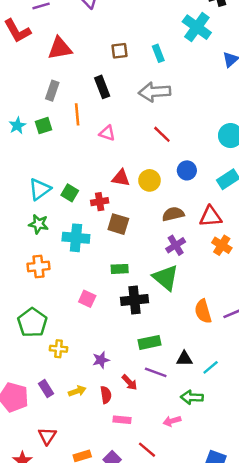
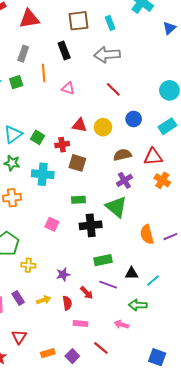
brown square: (120, 51) -> (78, 21), size x1.5
pink arrow: (172, 421) -> (121, 324), turned 32

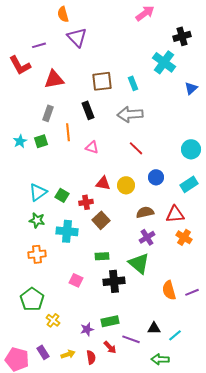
brown square: (77, 163) -> (101, 220), turned 30
green rectangle: (103, 260) -> (110, 321), moved
yellow cross: (28, 265) -> (53, 320), turned 32

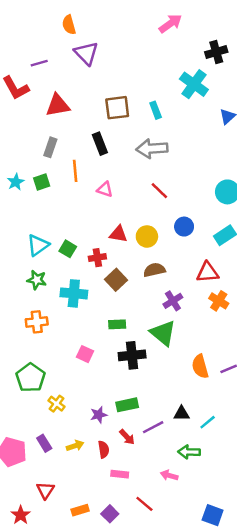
brown semicircle: (145, 212) -> (154, 270), moved
purple line: (131, 339) -> (153, 427), turned -48

